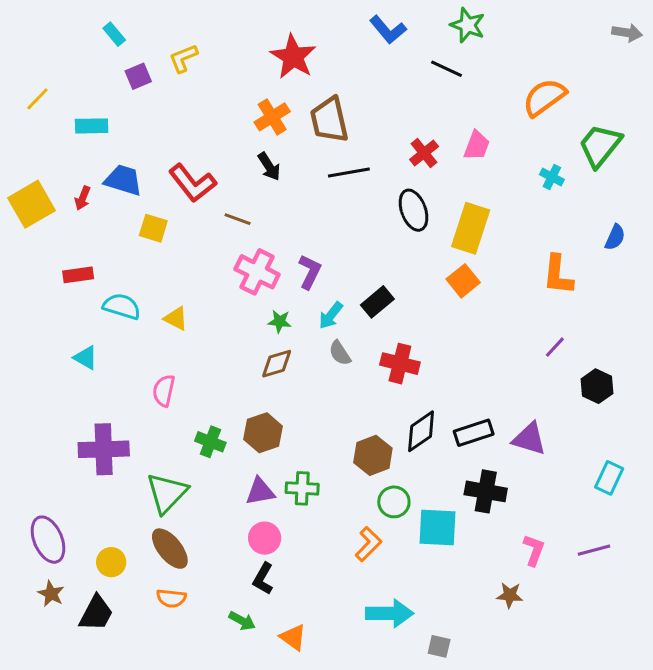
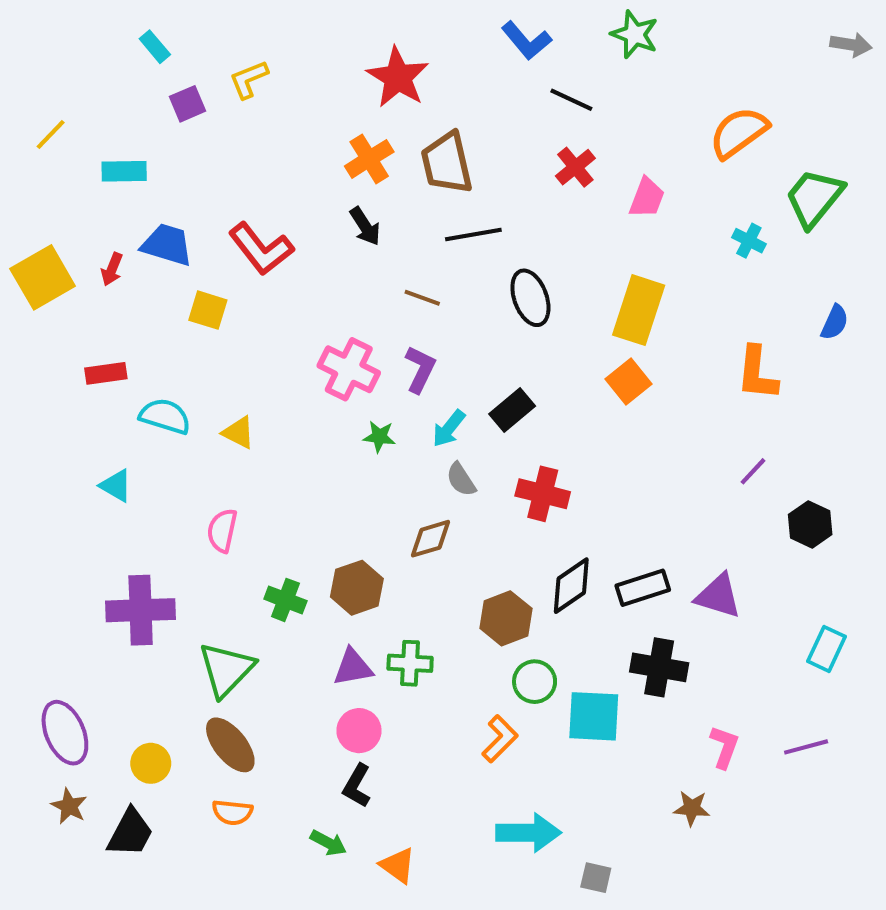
black line: (447, 69) -> (571, 100), moved
red cross: (424, 153) -> (575, 167), moved
black ellipse: (413, 210) -> (530, 298), moved
brown line: (238, 219) -> (422, 298), moved
brown diamond: (277, 364) -> (430, 539), moved

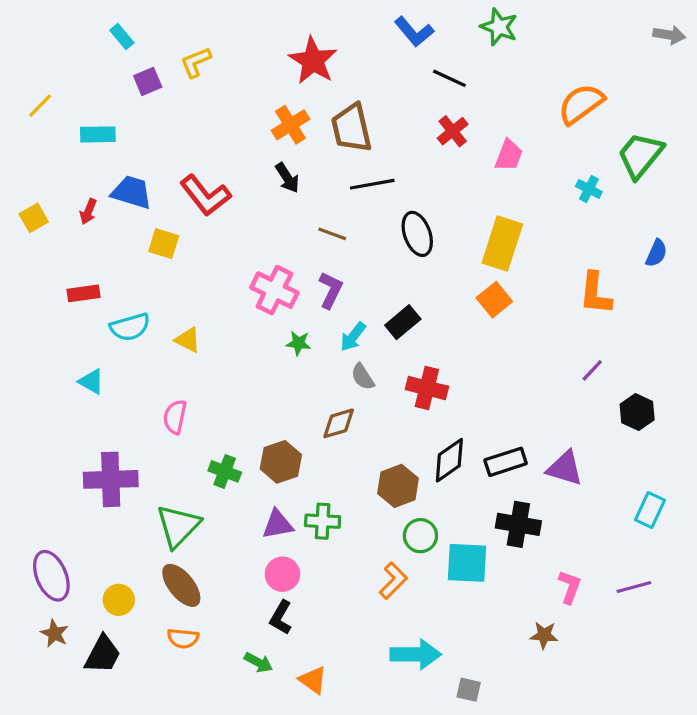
yellow square: (43, 277) -> (34, 218), size x0.6
cyan semicircle: (165, 416) -> (130, 327), turned 147

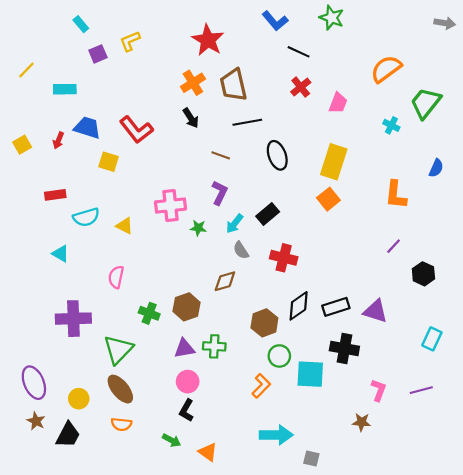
pink cross: (274, 290) -> (170, 205), moved, turned -32

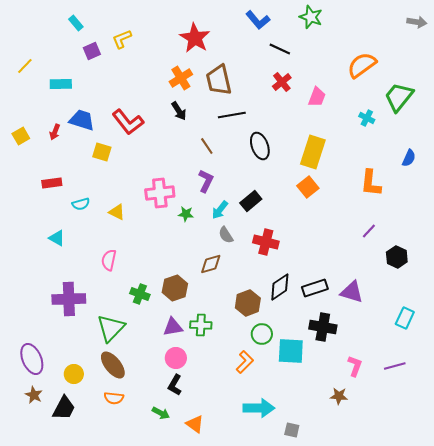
brown line: (221, 155) -> (207, 146), turned 36
cyan semicircle: (86, 217) -> (81, 204), size x0.7

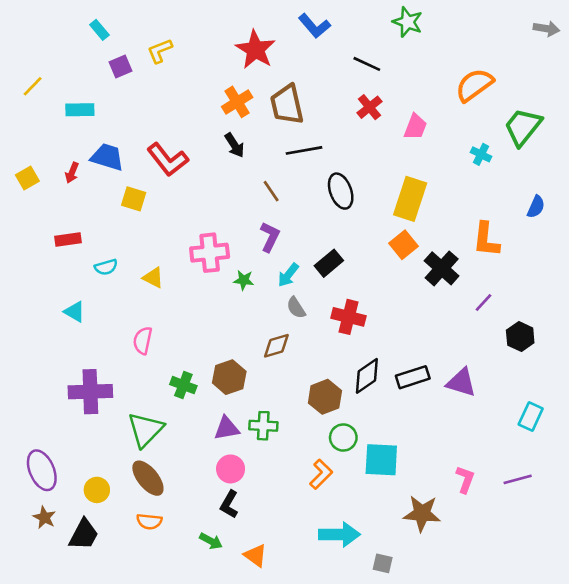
blue L-shape: (258, 20) -> (314, 26), moved
black cross: (323, 327) -> (442, 268), moved, turned 32
brown star: (339, 396) -> (422, 514), moved, size x1.6

